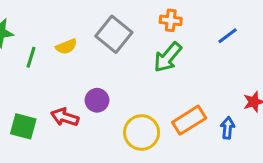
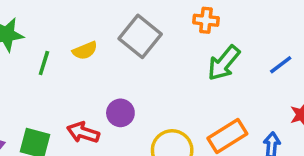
blue line: (228, 36) -> (281, 65), moved
green arrow: (168, 57) -> (224, 63), moved

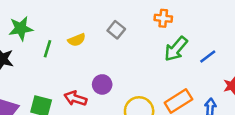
gray square: (140, 36) -> (116, 30), size x0.6
blue line: (281, 65) -> (208, 56), moved

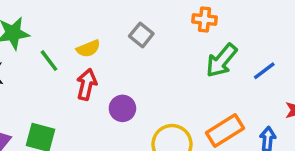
green line: (47, 49) -> (49, 61), turned -54
red arrow: (75, 98) -> (87, 84), moved, turned 85

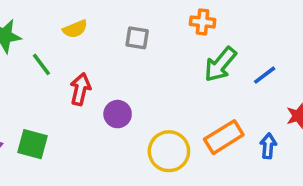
gray square: (141, 35) -> (137, 38), turned -30
yellow semicircle: (88, 49) -> (75, 29), moved

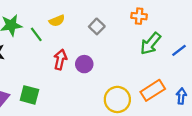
gray square: (137, 38) -> (97, 26), turned 35
green line: (41, 64) -> (36, 34), moved
purple circle: (118, 114) -> (84, 64), moved

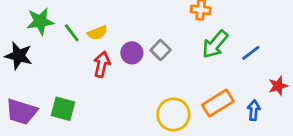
yellow semicircle: (57, 21) -> (97, 33), moved
gray square: (97, 26) -> (161, 50), moved
purple circle: (84, 64) -> (132, 53), moved

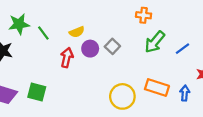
yellow semicircle: (97, 33) -> (77, 32), moved
orange rectangle: (218, 103) -> (157, 88), turned 50

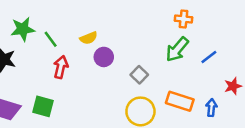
orange cross: (144, 15) -> (184, 19), moved
gray square: (112, 46) -> (139, 75), moved
red arrow: (67, 58) -> (61, 67), moved

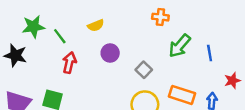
orange cross: (184, 19) -> (160, 17), moved
yellow semicircle: (89, 38) -> (96, 25), moved
blue line: (209, 57) -> (210, 53), turned -63

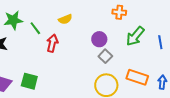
purple circle: (110, 53) -> (99, 39), moved
red arrow: (69, 63) -> (52, 43), moved

